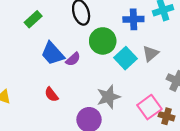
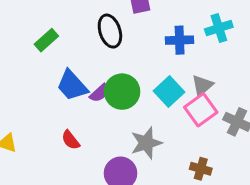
green circle: (103, 41) -> (122, 92), moved
pink square: (149, 107) -> (201, 110), moved
brown cross: (167, 116) -> (201, 169), moved

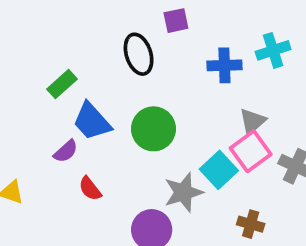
green rectangle: (46, 40) -> (62, 84), moved
cyan square: (169, 92) -> (219, 170), moved
purple semicircle: (99, 93) -> (66, 151), moved

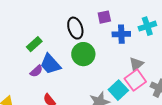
purple square: (176, 21) -> (104, 17), moved
green circle: (154, 129) -> (83, 54), moved
purple semicircle: (66, 151) -> (36, 71), moved

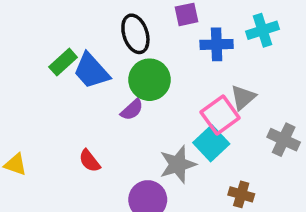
blue trapezoid: (50, 64) -> (91, 71), moved
purple semicircle: (36, 71) -> (132, 110), moved
pink square: (135, 80) -> (220, 115), moved

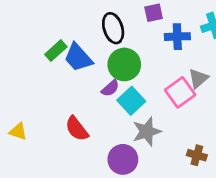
cyan square: (211, 143) -> (131, 101), moved
red semicircle: (90, 161) -> (77, 129), size x1.4

